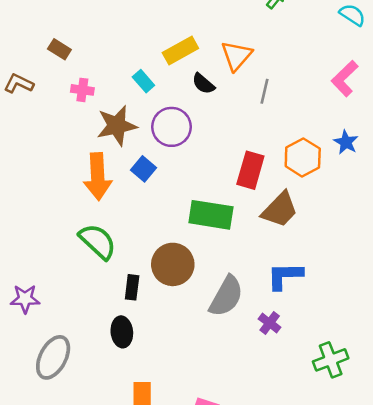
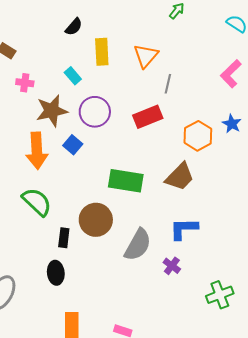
yellow rectangle: (180, 50) -> (102, 52), turned -64
black semicircle: (203, 84) -> (74, 27), moved, turned -90
red rectangle: (250, 170) -> (148, 117), moved, turned 52

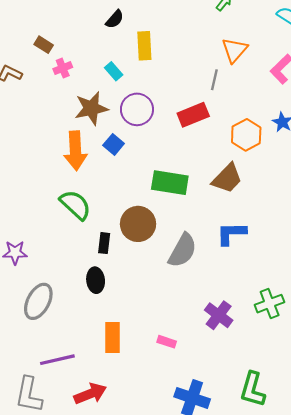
orange triangle: (146, 56) -> (235, 50), moved
pink cross: (25, 83) -> (63, 68), moved, turned -30
purple cross: (172, 266) -> (219, 315), moved, size x1.5

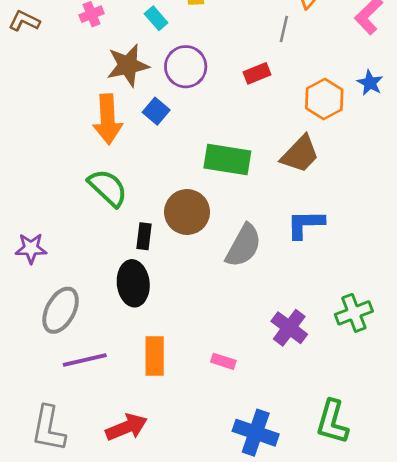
red rectangle: (193, 115) -> (257, 73), size x0.7
black ellipse: (96, 280) -> (133, 283), size x1.4
purple line: (57, 360) -> (85, 360), moved

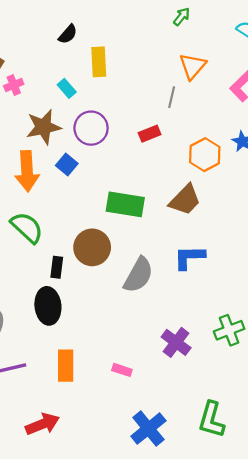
blue cross: (256, 433) -> (148, 429), turned 32

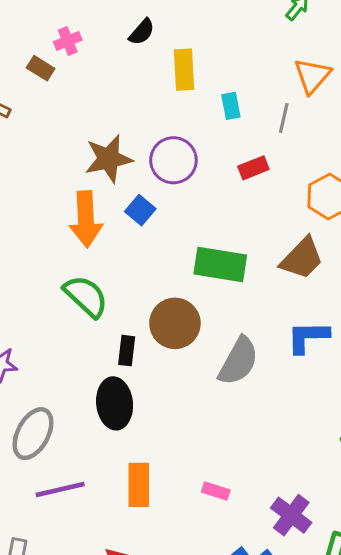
pink cross: (14, 85) -> (68, 41), moved
cyan rectangle: (67, 88) -> (231, 106), moved, turned 30
purple cross: (176, 342) -> (291, 515), moved

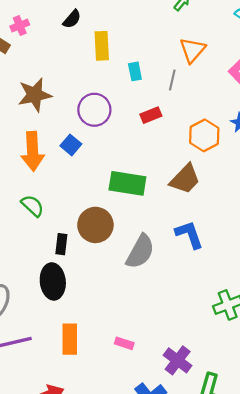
brown star: (109, 159) -> (35, 95), moved
green semicircle: (86, 296) -> (33, 206), size x0.7
blue L-shape: (308, 337) -> (189, 235), turned 72

